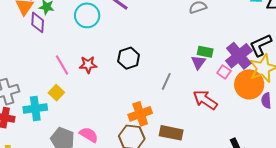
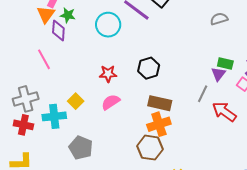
pink line: (62, 65) -> (44, 59), moved
gray line: (166, 81) -> (203, 94), moved
brown rectangle: (171, 133) -> (160, 103), moved
pink semicircle: (89, 135) -> (111, 102), moved, turned -66

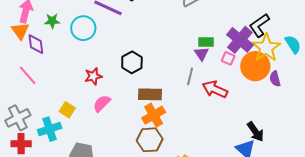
green star: (68, 15) -> (52, 21), moved

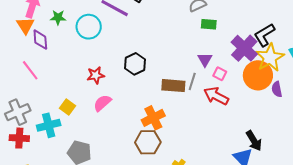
green rectangle: (206, 42) -> (209, 24), moved
pink square: (228, 58) -> (220, 74), moved
brown rectangle: (150, 94) -> (173, 86), moved

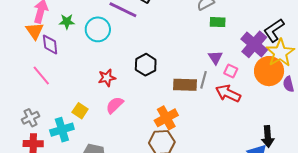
gray cross: (18, 112) -> (31, 118), size x0.7
black arrow: (254, 141) -> (268, 137), turned 30

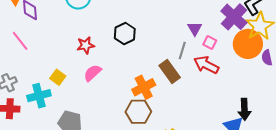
brown rectangle: (185, 85) -> (170, 71), moved, turned 50

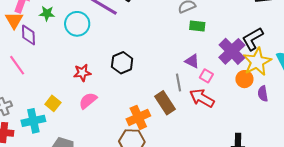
purple triangle: (195, 29) -> (192, 61), turned -35
orange circle: (248, 44) -> (244, 79), size x0.6
gray line: (182, 51) -> (179, 83), turned -30

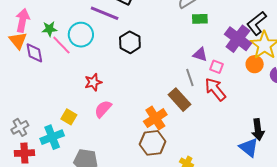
black hexagon: (122, 63) -> (130, 42), moved
pink line: (17, 65) -> (61, 45), moved
red arrow: (202, 98) -> (215, 89), turned 30

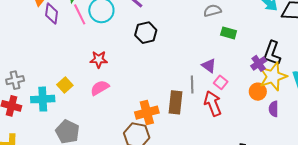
green rectangle: (200, 19) -> (229, 33), moved
black L-shape: (257, 23) -> (272, 53), turned -50
purple cross: (238, 39) -> (259, 63), moved, size x0.6
brown rectangle: (180, 100) -> (176, 102), turned 30

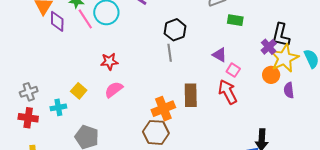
black hexagon: (146, 33) -> (175, 30), moved
gray line: (192, 84) -> (170, 53), moved
cyan cross: (43, 99) -> (58, 107), size x0.7

